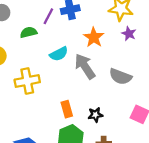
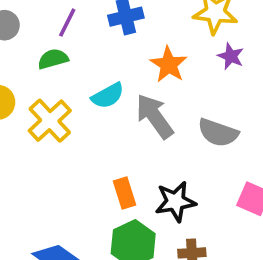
purple line: (48, 16) -> (67, 23), moved
yellow cross: (27, 81) -> (50, 121), moved, turned -30
black star: (95, 115) -> (175, 202), size x1.5

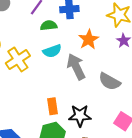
green semicircle: (53, 59) -> (49, 25), moved

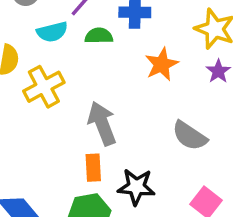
cyan semicircle: (52, 51) -> (52, 32), moved
gray arrow: (76, 67) -> (102, 123), moved

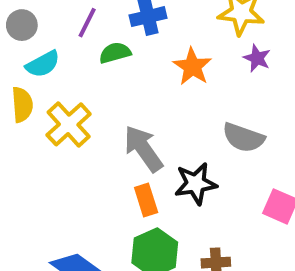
cyan semicircle: (52, 32) -> (43, 64), moved
black star: (136, 187) -> (196, 184), moved

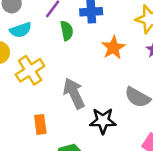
green semicircle: (115, 53) -> (67, 31), turned 84
orange rectangle: (146, 200) -> (40, 124), moved

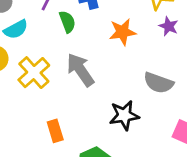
orange star: (113, 48) -> (122, 32), turned 30
gray arrow: (74, 93) -> (80, 70), moved

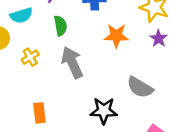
green semicircle: (67, 22) -> (60, 26), moved
yellow cross: (34, 73) -> (30, 57), size x0.6

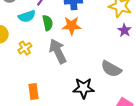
cyan semicircle: (21, 15) -> (27, 16), moved
orange star: (116, 36) -> (72, 26), moved

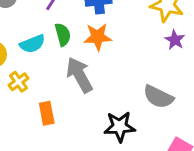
cyan semicircle: (27, 16) -> (32, 44), moved
yellow cross: (25, 48) -> (19, 82), moved
orange rectangle: (33, 91) -> (47, 113), moved

